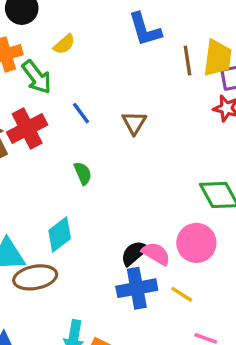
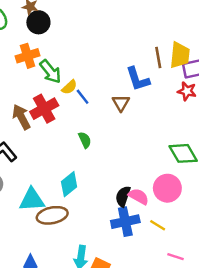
blue L-shape: (145, 29) -> (138, 79), moved
yellow semicircle: (64, 44) -> (69, 87), moved
black semicircle: (134, 253) -> (123, 196), turned -30

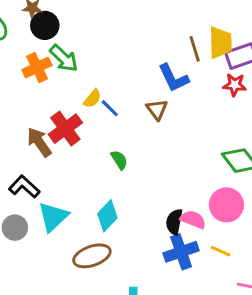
green arrow: (50, 71) -> (64, 58), moved
cyan triangle: (32, 200) -> (53, 217), moved, turned -32

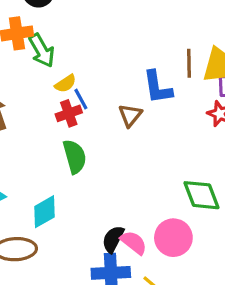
green arrow: (64, 58) -> (42, 50), moved
red cross: (65, 129) -> (69, 113), moved, size x0.7
green semicircle: (119, 160) -> (75, 157), size x1.5

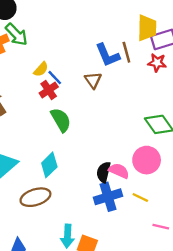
green arrow: (42, 50) -> (16, 34), moved
brown line: (189, 63) -> (126, 52), moved

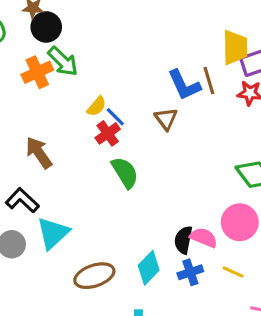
cyan diamond: (49, 165) -> (149, 268), moved
blue cross: (108, 197) -> (190, 272), size x0.7

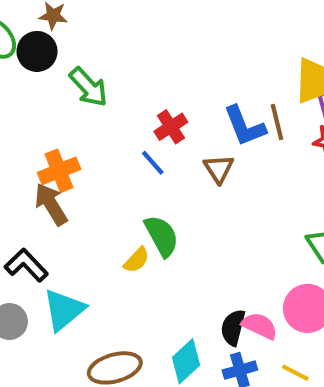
black circle: (46, 27) -> (37, 51), moved
orange cross: (37, 72) -> (59, 171), moved
yellow semicircle: (97, 106) -> (137, 260), moved
red cross: (108, 133) -> (171, 127), moved

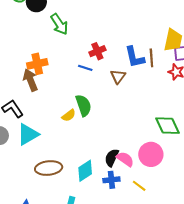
blue line: (153, 163) -> (85, 68), turned -40

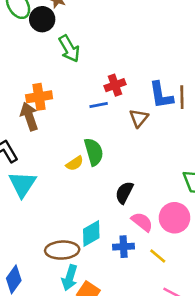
blue line: (85, 68) -> (99, 105), turned -32
cyan triangle: (28, 134) -> (22, 184), turned -30
black semicircle: (112, 158) -> (124, 192), moved
brown ellipse: (49, 168) -> (62, 250), moved

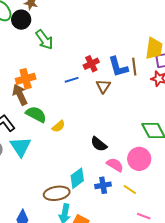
red cross: (115, 85) -> (91, 64), moved
green semicircle: (94, 152) -> (36, 114), moved, turned -40
black semicircle: (124, 192) -> (99, 144), turned -72

